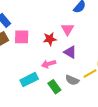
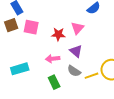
cyan rectangle: (29, 80) -> (20, 69), moved
gray semicircle: (72, 80) -> (74, 71), moved

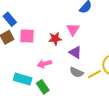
pink arrow: (53, 59) -> (44, 64), moved
cyan rectangle: (20, 69) -> (23, 79), turned 42
green rectangle: (54, 82) -> (43, 87), moved

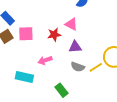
pink triangle: (73, 29) -> (71, 24), turned -32
purple triangle: (75, 52) -> (75, 47), turned -32
green rectangle: (43, 87) -> (61, 90), moved

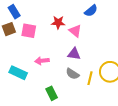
red star: (54, 35) -> (58, 22), moved
yellow line: (96, 67) -> (90, 78), turned -56

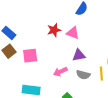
pink square: (29, 31) -> (30, 56), moved
pink arrow: (42, 61) -> (60, 72), moved

